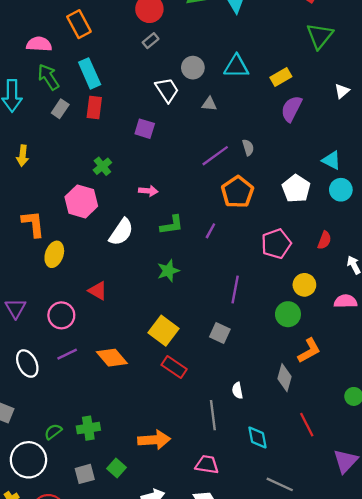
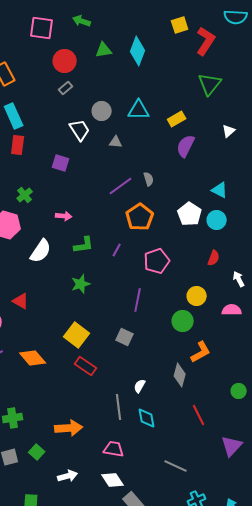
cyan circle: (341, 190) -> (217, 220), moved
pink pentagon: (276, 244) -> (157, 261), moved
white semicircle: (237, 391) -> (140, 386), turned 40
cyan diamond: (257, 438) -> (147, 418), moved

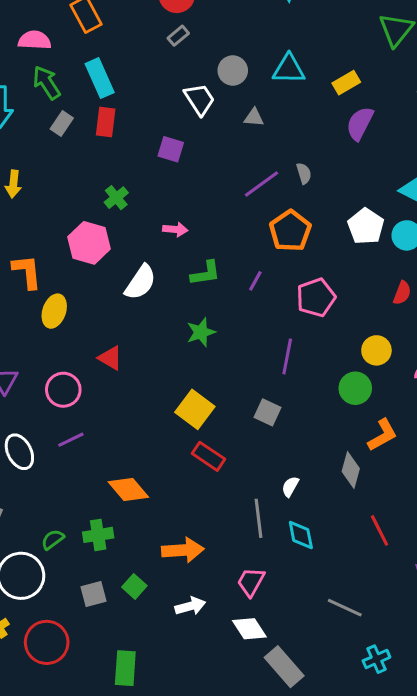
orange diamond: (33, 358) -> (128, 490), moved
pink trapezoid: (114, 449) -> (251, 582), turned -70
white arrow: (68, 476) -> (190, 606), moved

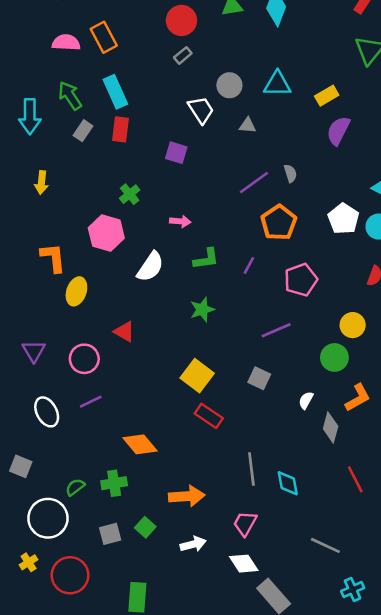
pink semicircle: (35, 40) -> (66, 42), moved
purple line: (287, 356) -> (276, 330), turned 56
white semicircle: (290, 487) -> (306, 400), moved

